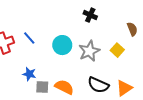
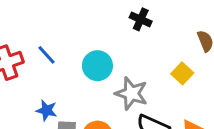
gray star: (89, 51) -> (131, 93), moved, turned -30

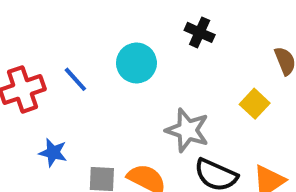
cyan circle: (97, 66) -> (136, 63), moved
blue star: (47, 110) -> (53, 153), moved

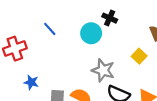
cyan circle: (136, 63) -> (91, 33), moved
blue line: (75, 79) -> (50, 29), moved

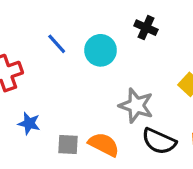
cyan circle: (91, 33) -> (101, 50), moved

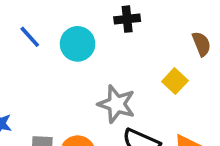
black cross: (146, 28) -> (127, 19), turned -30

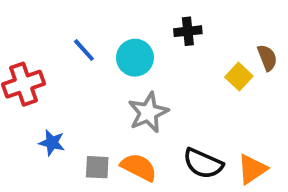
yellow square: (175, 81) -> (239, 77), moved
gray star: (116, 104) -> (148, 112), moved, turned 30

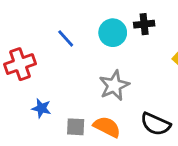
cyan circle: (135, 58) -> (113, 33), moved

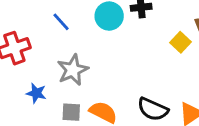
gray star: (114, 85) -> (73, 70), moved

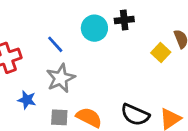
blue line: (61, 22) -> (55, 44), moved

